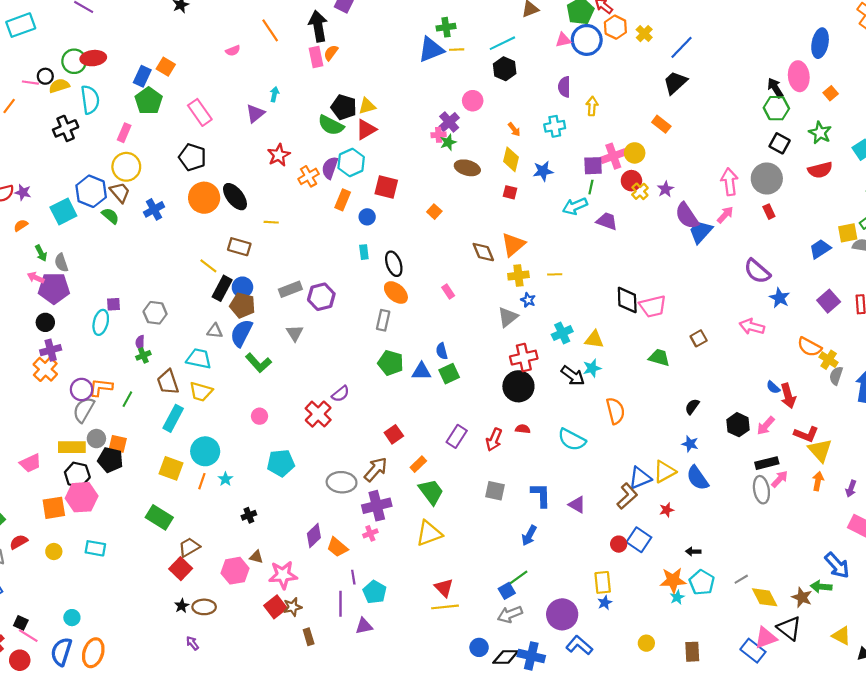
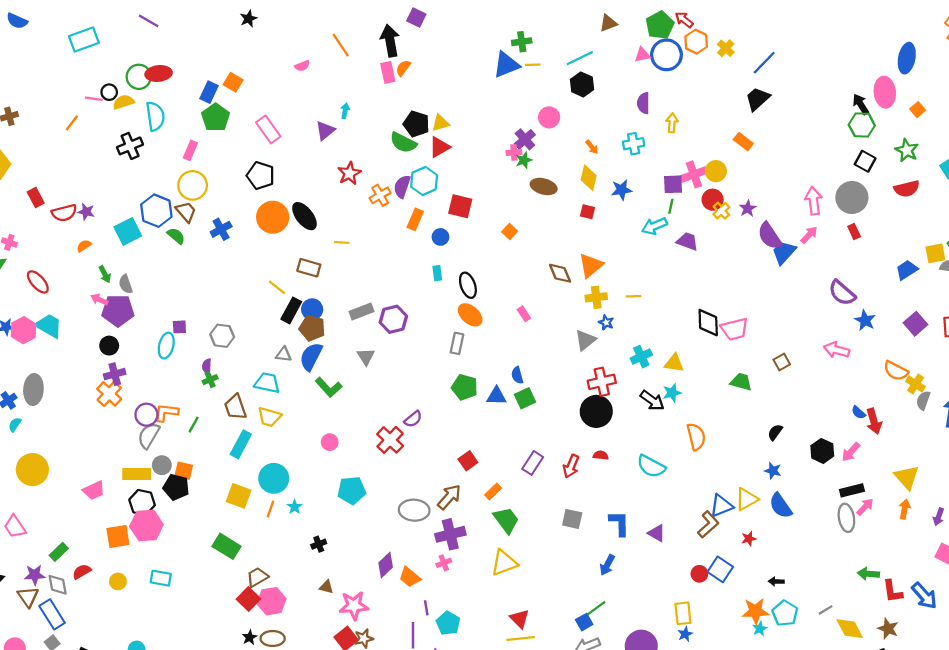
red L-shape: (806, 434) -> (892, 591), moved, turned 60
pink hexagon: (235, 571) -> (272, 601), moved
green arrow: (821, 587) -> (868, 574), moved

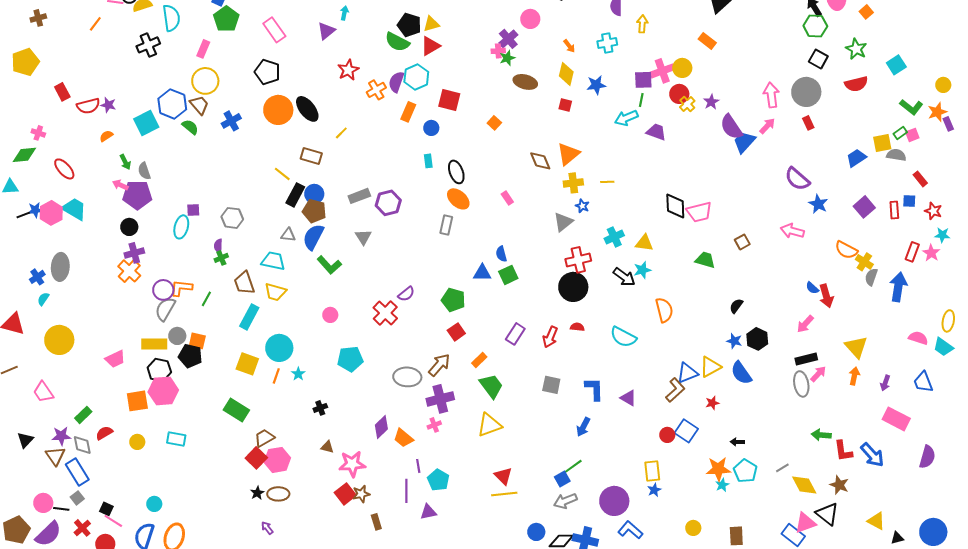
yellow line: (342, 242) -> (341, 133), turned -48
green pentagon: (465, 387) -> (453, 300), moved
black hexagon: (822, 451) -> (757, 339), moved

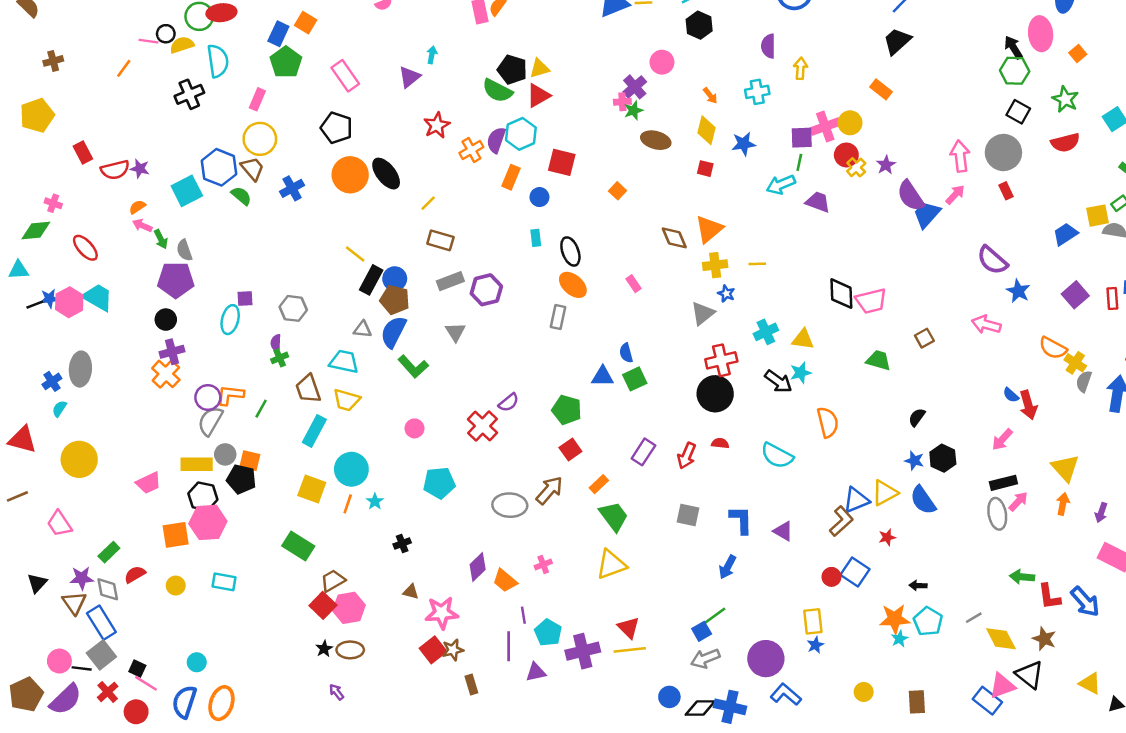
brown rectangle: (311, 156) -> (440, 240), moved
pink arrow: (120, 185) -> (142, 225), moved
purple cross: (440, 399) -> (583, 651), moved
gray square: (77, 498) -> (101, 655), size x1.6

